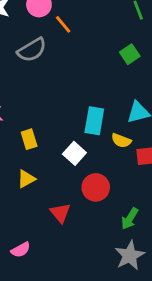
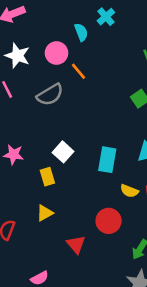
yellow semicircle: (121, 141) -> (129, 191), moved
white square: (74, 153) -> (63, 152), moved

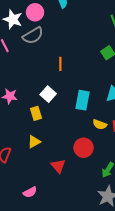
pink circle: (56, 53) -> (35, 12), moved
orange line: (79, 71) -> (60, 64), moved, turned 40
gray semicircle: (50, 95) -> (33, 36), moved

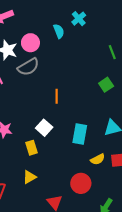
yellow semicircle: (100, 124) -> (98, 159), turned -48

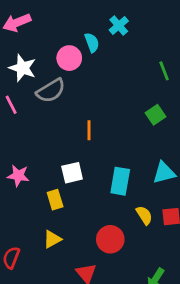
pink circle: (30, 43) -> (69, 58), moved
white square: (44, 128) -> (72, 173), turned 35
yellow semicircle: (98, 159) -> (144, 215), turned -96
red circle: (81, 183) -> (110, 239), moved

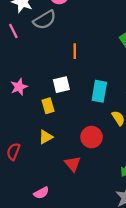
pink star: (18, 176) -> (19, 87), turned -30

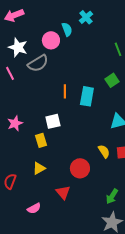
cyan rectangle: (99, 91) -> (87, 96), moved
pink semicircle: (41, 193) -> (34, 208), moved

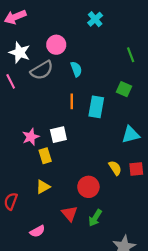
cyan semicircle: (67, 29) -> (76, 69), moved
green square: (112, 80) -> (124, 89), turned -32
pink star: (15, 123) -> (31, 137), moved
green arrow: (112, 196) -> (95, 218), moved

